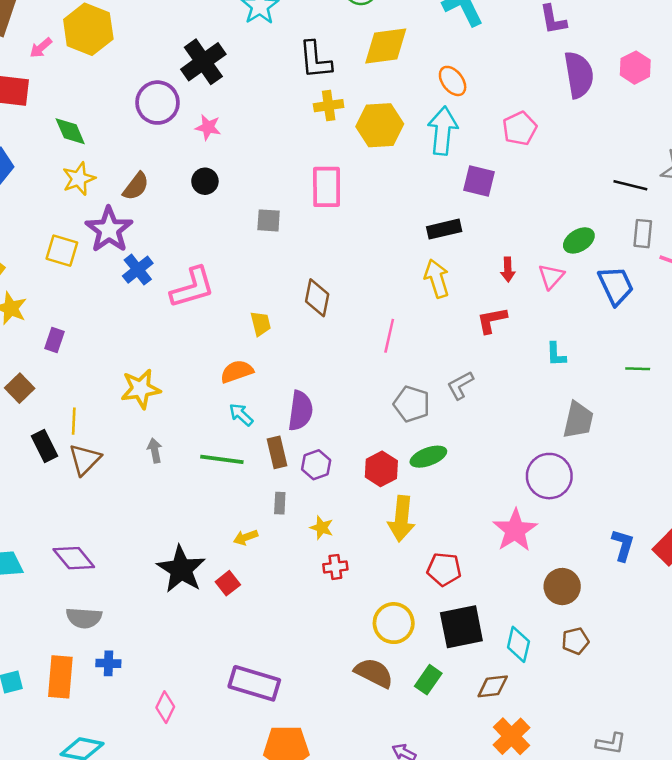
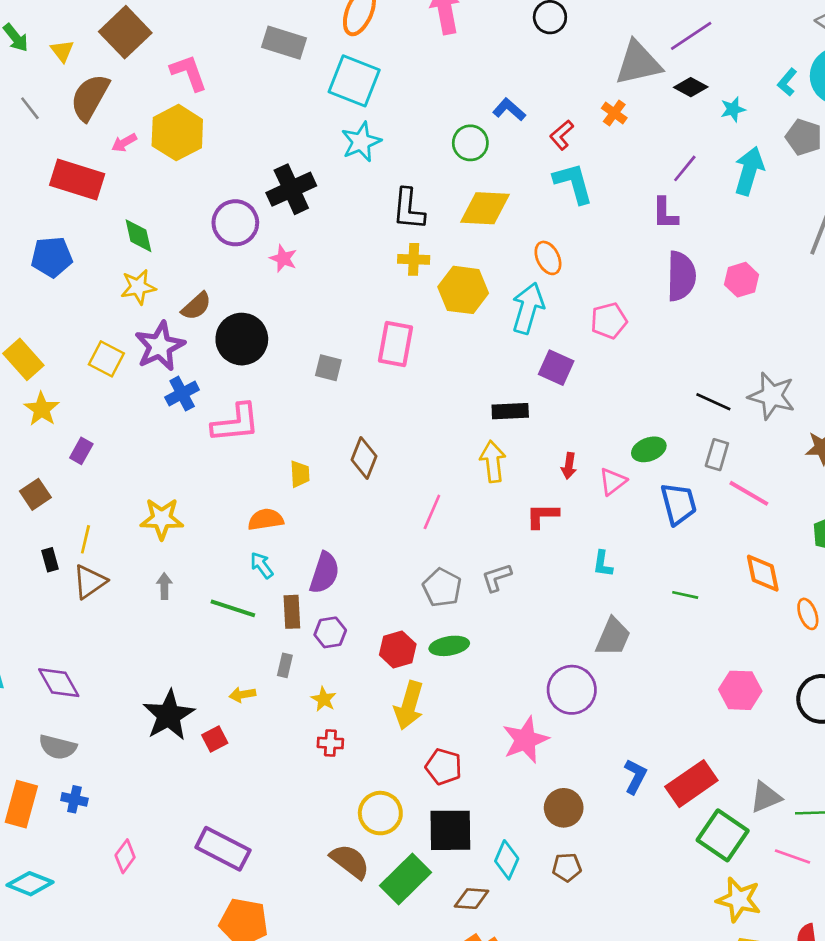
black circle: (205, 181) -> (242, 339), moved, size x1.8
black rectangle: (45, 446) -> (50, 560), size x0.7
green rectangle: (428, 680) -> (406, 879), size x1.6

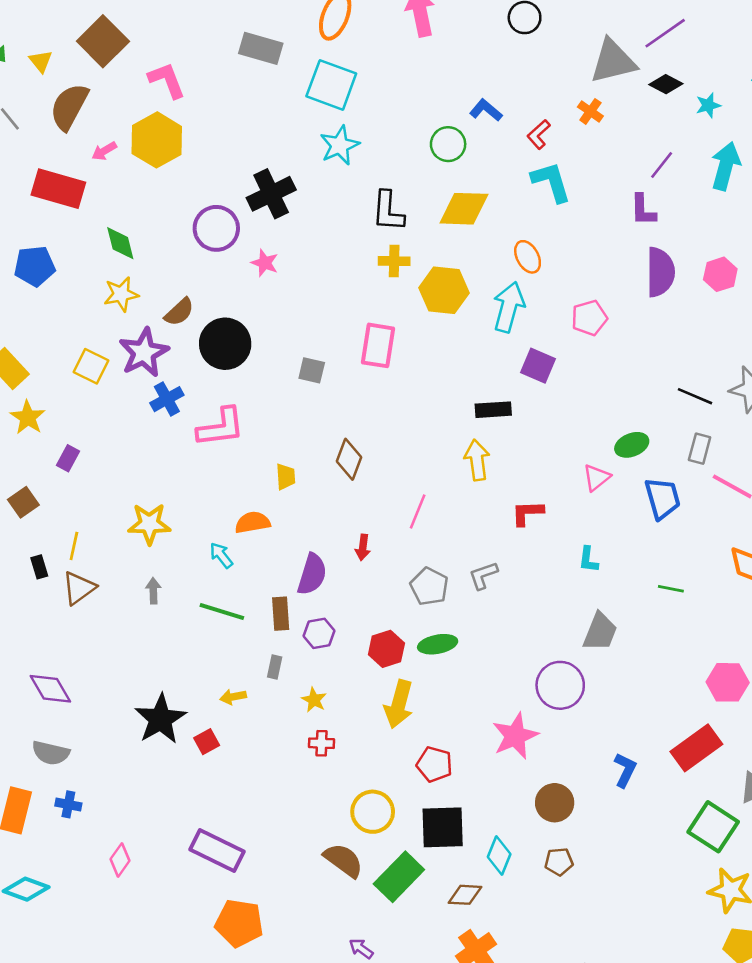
red arrow: (569, 466) -> (363, 547), moved
cyan arrow: (262, 565) -> (221, 555), moved
red rectangle: (691, 784) -> (696, 748), moved

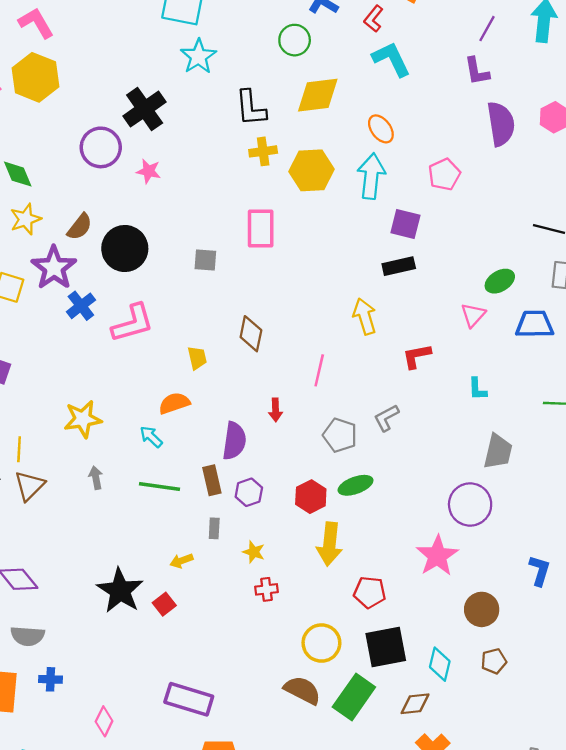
black rectangle: (493, 410) -> (399, 266), moved
blue trapezoid: (662, 498) -> (535, 324), turned -66

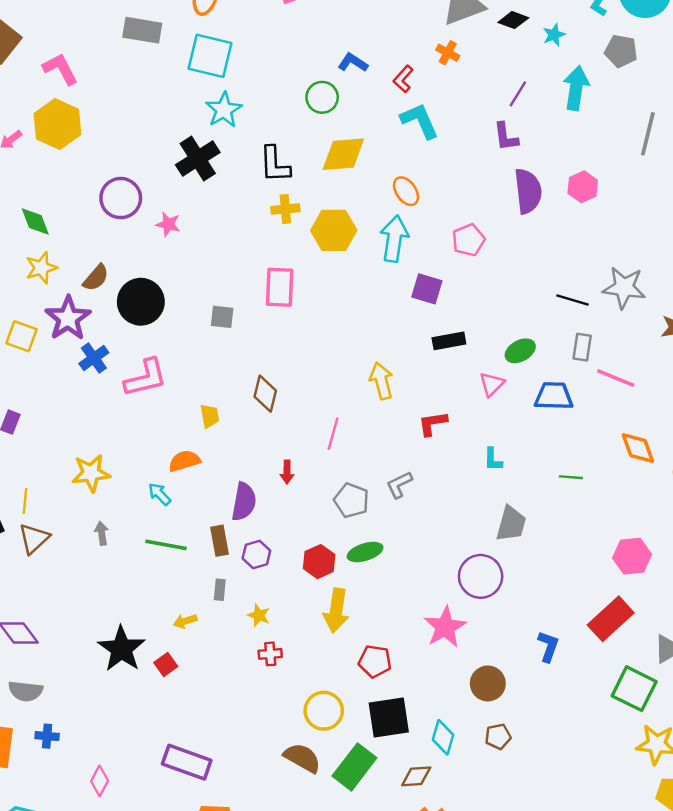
black cross: (145, 109) -> (198, 159), moved
black rectangle: (399, 266) -> (449, 341), moved

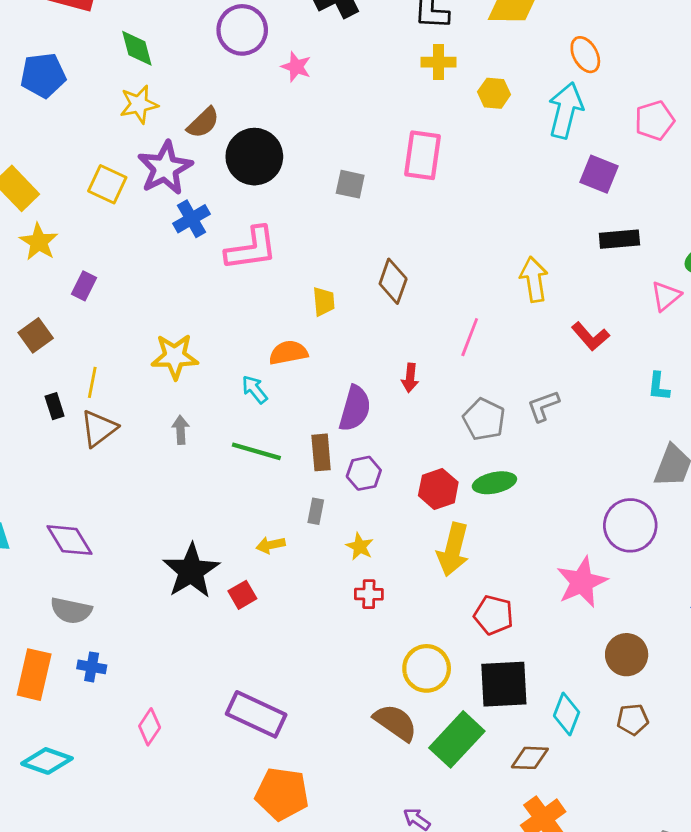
yellow hexagon: (334, 230) -> (494, 93), size x0.6
red L-shape: (433, 423) -> (590, 336), turned -128

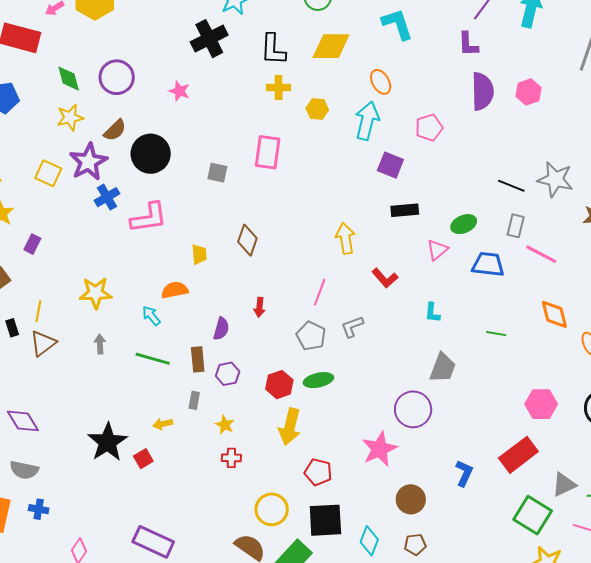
purple circle: (242, 30) -> (117, 77), moved
pink line: (470, 337) -> (320, 292), moved
purple semicircle: (355, 408) -> (221, 329), size x0.7

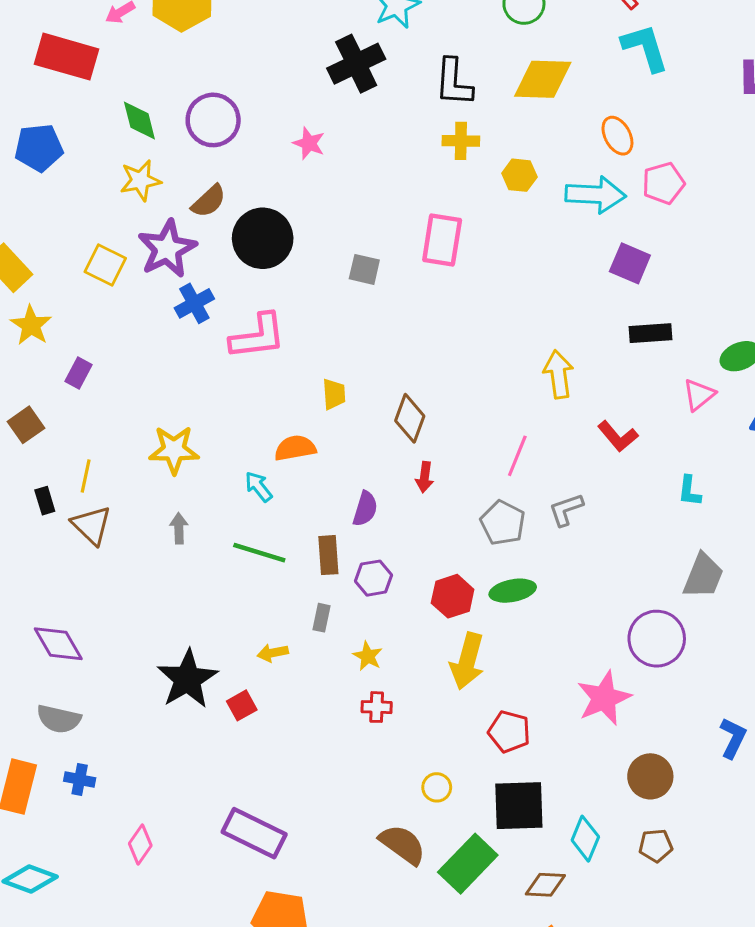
cyan arrow: (367, 121) -> (595, 195), turned 78
pink pentagon: (429, 128) -> (663, 183), moved
brown diamond: (247, 240) -> (410, 418), moved
brown triangle: (43, 343) -> (92, 525), turned -40
yellow circle: (272, 509) -> (437, 787), size x0.6

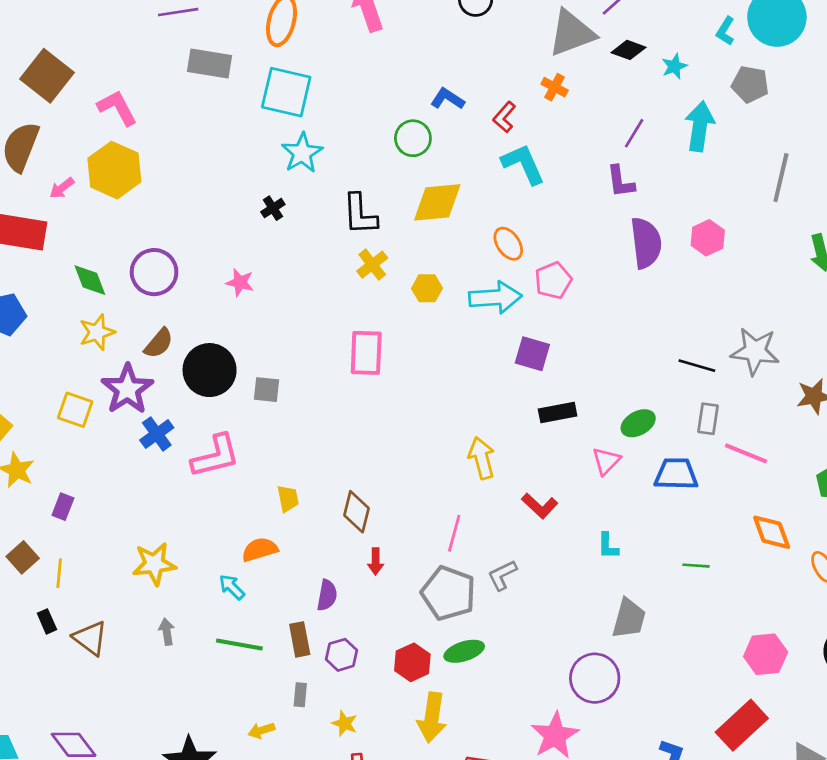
black cross: (356, 64) -> (273, 208), size x0.5
yellow cross: (461, 141) -> (372, 265), turned -32
gray square: (364, 269) -> (267, 390), moved
yellow line: (86, 476) -> (59, 573), moved
gray pentagon: (503, 523) -> (448, 593), size x1.4

